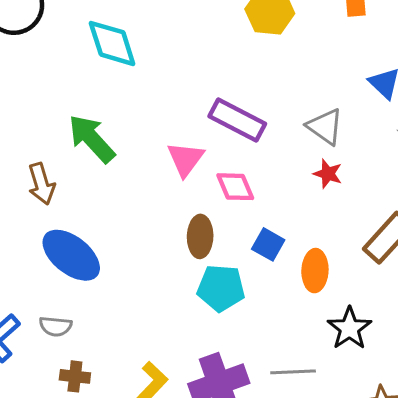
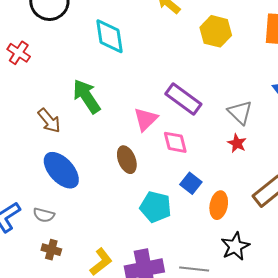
brown arrow: (41, 184) -> (49, 121), turned -32
brown ellipse: (200, 236) -> (127, 160), moved, turned -32

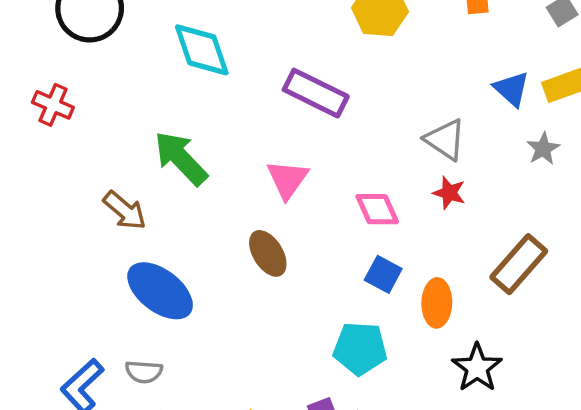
purple rectangle: (183, 99) -> (316, 93), moved
pink diamond: (175, 142) -> (377, 209), moved
cyan pentagon: (156, 207) -> (360, 348), moved

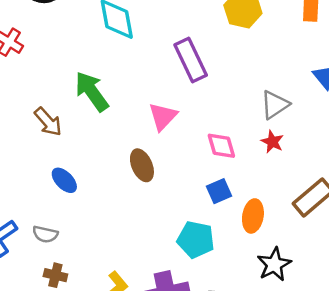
purple rectangle: (316, 93) -> (191, 60), turned 30
gray triangle: (445, 140) -> (275, 105), turned 44
blue square: (383, 274) -> (219, 191), turned 30
blue ellipse: (160, 291) -> (64, 180), size x0.6

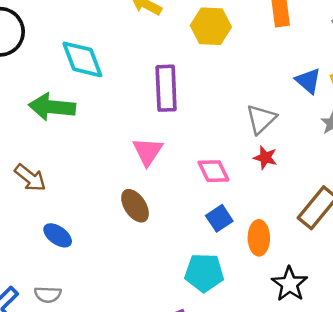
purple rectangle: (191, 60) -> (166, 88), turned 33
green arrow: (92, 91) -> (52, 107), moved, turned -39

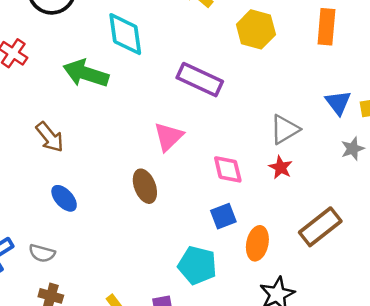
purple rectangle: (166, 88) -> (200, 80), turned -75

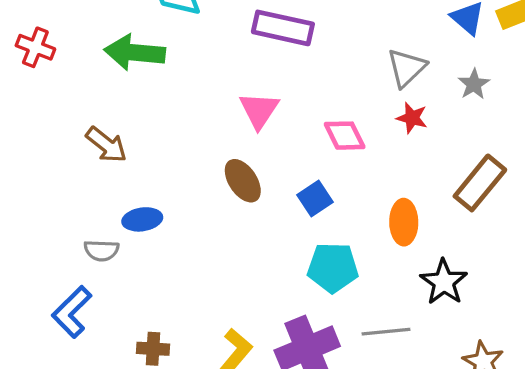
gray star: (353, 149) -> (474, 84), moved
blue ellipse: (64, 198) -> (142, 219), turned -44
blue square: (223, 216) -> (315, 199), moved
gray semicircle: (42, 253) -> (101, 250), moved

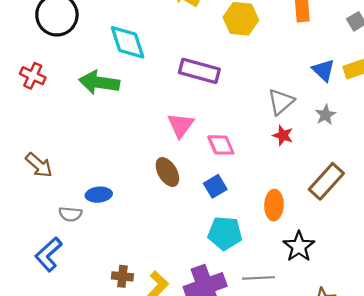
pink diamond: (345, 136) -> (221, 145), moved
brown arrow: (106, 145) -> (39, 165), moved
brown cross: (153, 349) -> (122, 276), moved

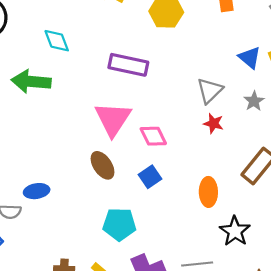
cyan diamond: (128, 42) -> (57, 41), size x0.7
pink triangle: (181, 125) -> (113, 119), size x1.4
cyan pentagon: (225, 233) -> (119, 224), moved

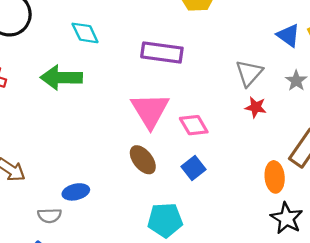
orange ellipse: (208, 192) -> (275, 177), moved

